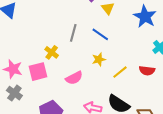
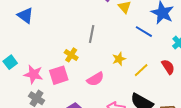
blue line: (100, 34) -> (144, 32), moved
red semicircle: (147, 71) -> (168, 67), turned -126

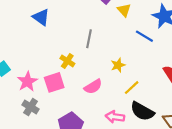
blue triangle: (25, 15) -> (41, 17), moved
yellow line: (141, 70) -> (132, 88), moved
pink star: (33, 74) -> (27, 82), turned 30

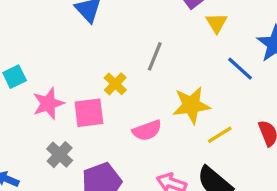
yellow star: (118, 65) -> (191, 105), size x1.6
yellow line: (132, 88) -> (220, 135), moved
gray cross: (31, 107) -> (60, 155), moved

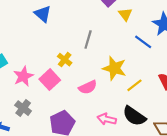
yellow star: (191, 105) -> (114, 68), turned 30
pink square: (89, 113) -> (50, 80), turned -30
gray cross: (60, 155) -> (23, 108), moved

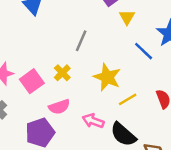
yellow cross: (65, 60) -> (62, 73), moved
pink semicircle: (88, 87) -> (59, 107), moved
pink arrow: (107, 119) -> (93, 121), moved

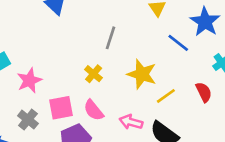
pink square: (32, 81) -> (61, 108), moved, turned 30
pink semicircle: (59, 107) -> (94, 110), turned 75

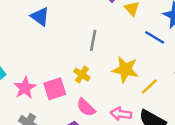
pink square: (61, 108) -> (55, 89), moved

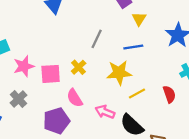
blue line: (155, 37) -> (133, 47), moved, turned -54
yellow star: (125, 70) -> (119, 73), turned -30

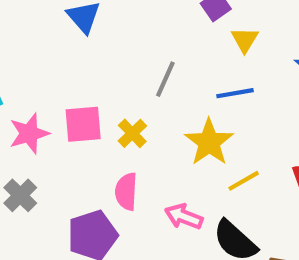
yellow star: (119, 73) -> (209, 142), turned -30
pink square: (51, 74) -> (83, 124), moved
pink semicircle: (75, 98) -> (126, 192), turned 36

